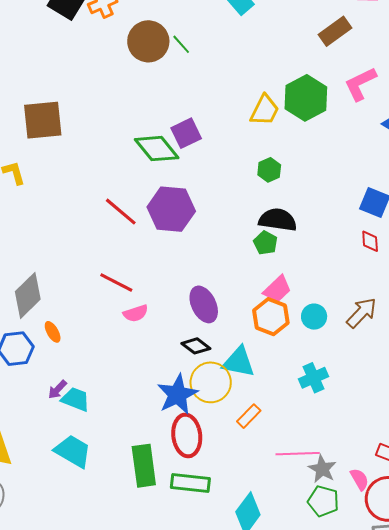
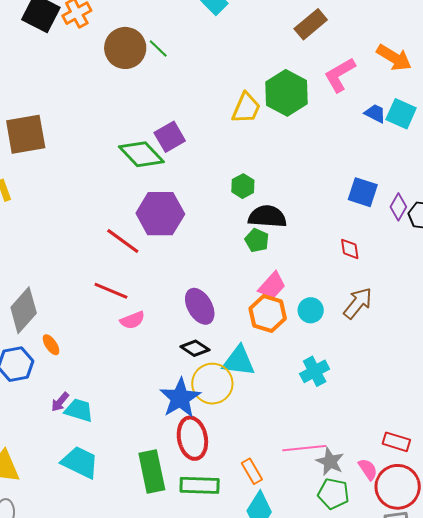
green hexagon: (269, 170) -> (243, 186), moved
red line: (121, 212) -> (123, 241), moved
red diamond: (370, 241) -> (350, 249), moved
orange rectangle: (249, 416) -> (252, 471), moved, turned -70

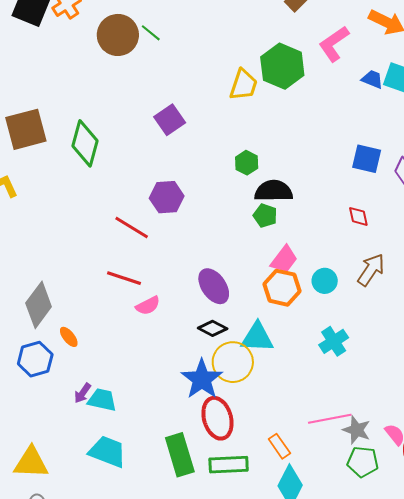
green diamond: (141, 154) -> (85, 143), moved, turned 63
purple hexagon: (160, 214) -> (167, 197), size x0.7

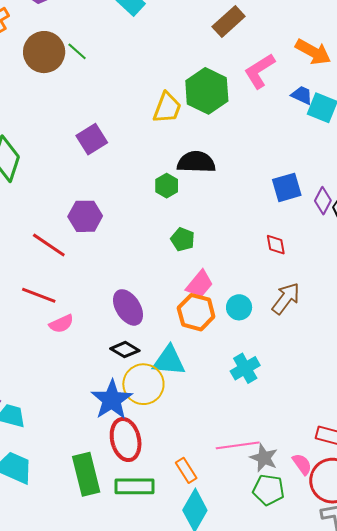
blue trapezoid: (372, 79) -> (302, 95), moved
blue square: (367, 159) -> (287, 187), turned -32
black semicircle: (274, 191) -> (196, 162), moved

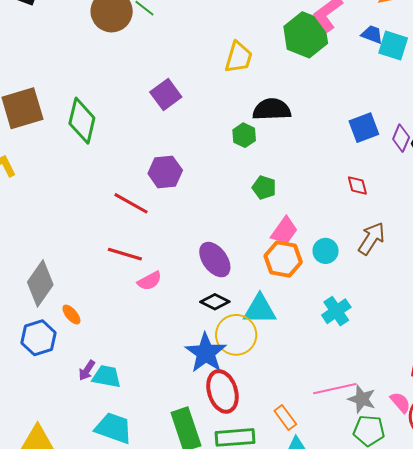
green hexagon: (207, 91) -> (306, 35), moved

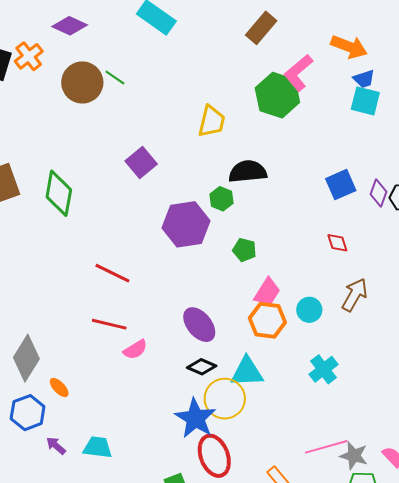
blue trapezoid: (372, 34) -> (364, 79), moved, turned 145
purple hexagon: (165, 172) -> (186, 224), moved, size x1.4
purple arrow: (87, 370) -> (56, 446), moved, turned 100

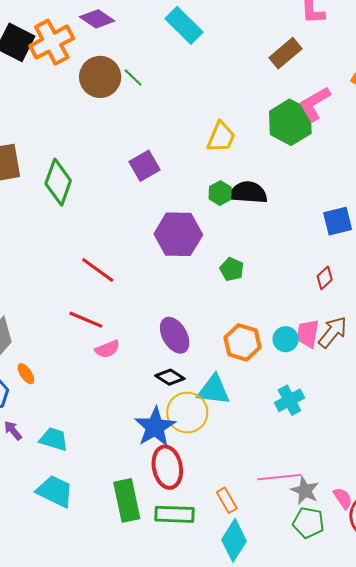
orange cross: (29, 56) -> (52, 42), size x1.5
green hexagon: (221, 199) -> (220, 193), moved
red diamond: (337, 243) -> (325, 278), turned 55
pink trapezoid: (267, 292) -> (308, 334), moved, turned 148

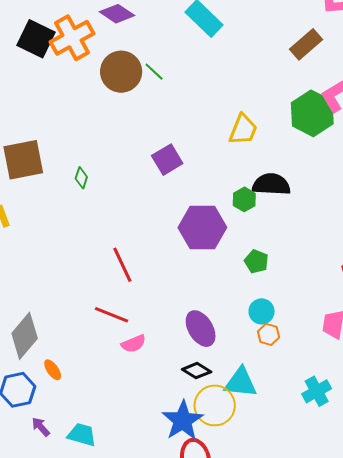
green diamond: (58, 182) -> (81, 178), size x0.5
green hexagon: (220, 193) -> (244, 199), moved
red line: (98, 270) -> (122, 265), turned 30
cyan circle: (286, 339) -> (262, 311), moved
orange hexagon: (242, 342) -> (269, 334), size x0.6

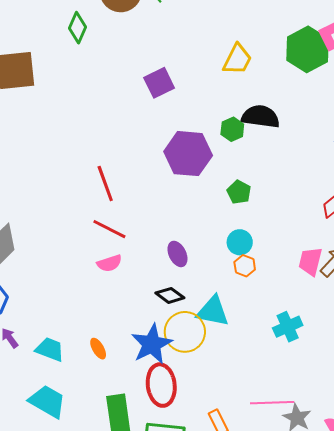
green diamond: (81, 178) -> (77, 28), moved, size x1.4
red line: (112, 315) -> (109, 229), moved
purple ellipse: (201, 329) -> (177, 254), size x0.7
orange ellipse: (53, 370) -> (98, 349), moved

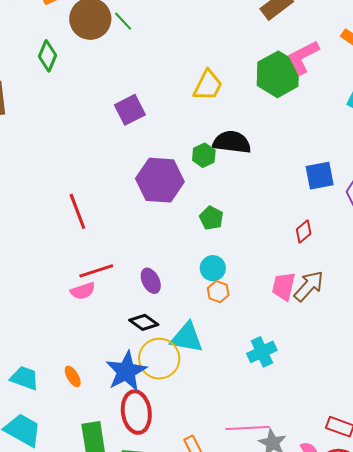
red line: (109, 229) -> (96, 271), moved, turned -44

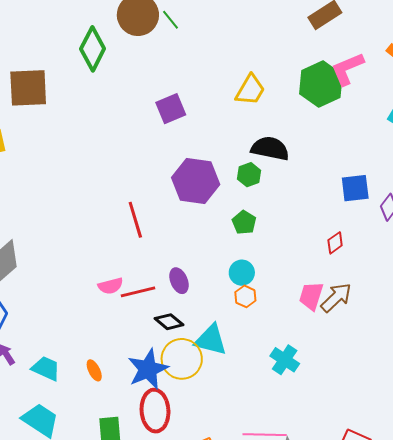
green diamond: (48, 56) -> (93, 49), size x1.4
green hexagon: (204, 155) -> (249, 175), moved
red line: (77, 211) -> (135, 220), moved
red line: (96, 271) -> (138, 292), moved
cyan cross: (262, 352) -> (285, 360), turned -36

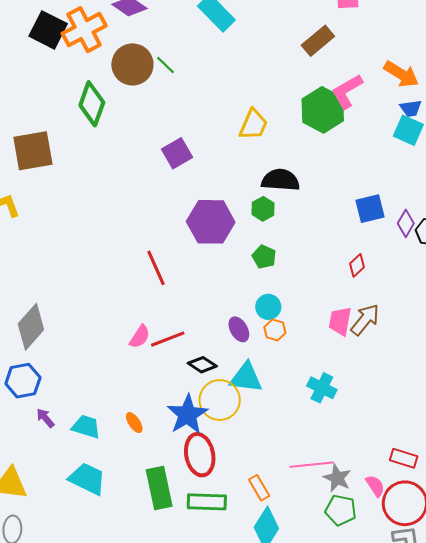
purple ellipse: (179, 281) -> (239, 329), moved
pink semicircle: (111, 286) -> (140, 337), turned -35

